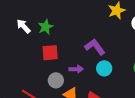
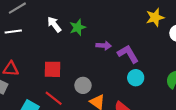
red square: (50, 53) -> (53, 69), moved
purple arrow: (76, 69) -> (104, 46), moved

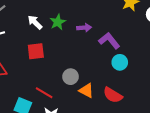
purple arrow: (104, 46) -> (84, 28), moved
red square: (53, 69) -> (36, 51), moved

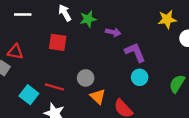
red line: (44, 93) -> (54, 87), turned -30

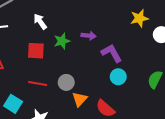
green star: (88, 19) -> (62, 41), moved
red line: (54, 87) -> (38, 83), moved
orange triangle: (98, 97) -> (80, 99), turned 35

